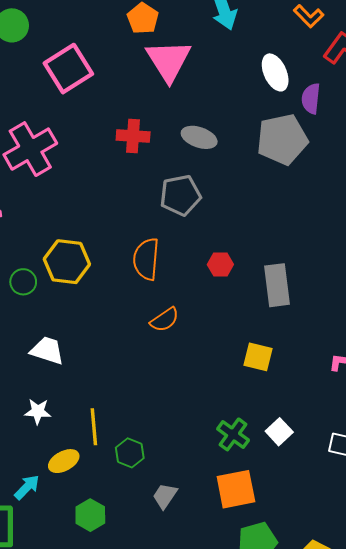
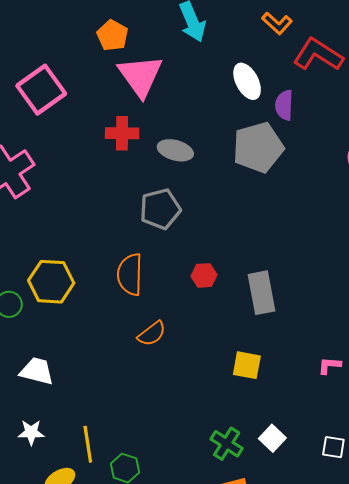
red cross: (133, 136) -> (122, 133), moved

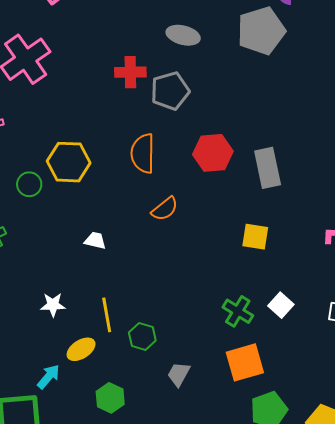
red cross: (122, 133) -> (130, 72), moved
red hexagon: (204, 275) -> (213, 153), size x1.6
white trapezoid: (37, 371) -> (95, 241), moved, size x0.7

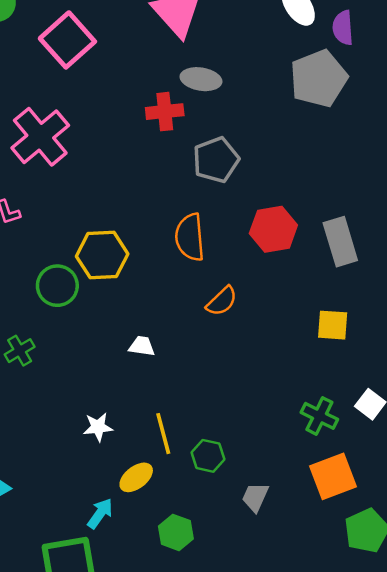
gray ellipse: (183, 35) -> (201, 79), moved
red cross: (130, 72) -> (165, 112), moved
green circle: (29, 184) -> (57, 286), size x1.4

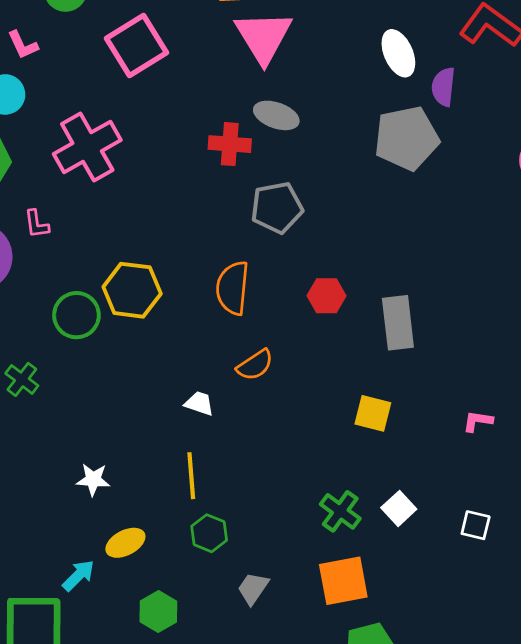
red hexagon: (273, 229) -> (327, 296), size x0.7
white trapezoid: (142, 346) -> (199, 403), moved
green cross: (20, 351) -> (22, 379), turned -32
yellow line: (163, 434) -> (191, 476), moved

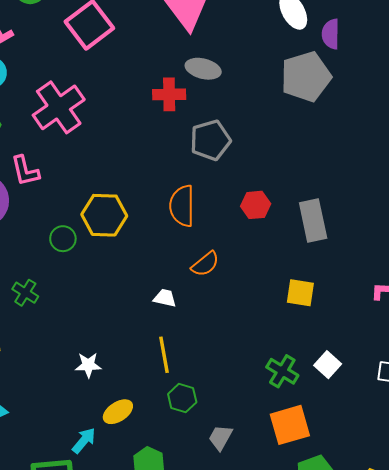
pink L-shape: (37, 224) -> (25, 171), size x1.4
green circle: (76, 315) -> (63, 239), size x0.7

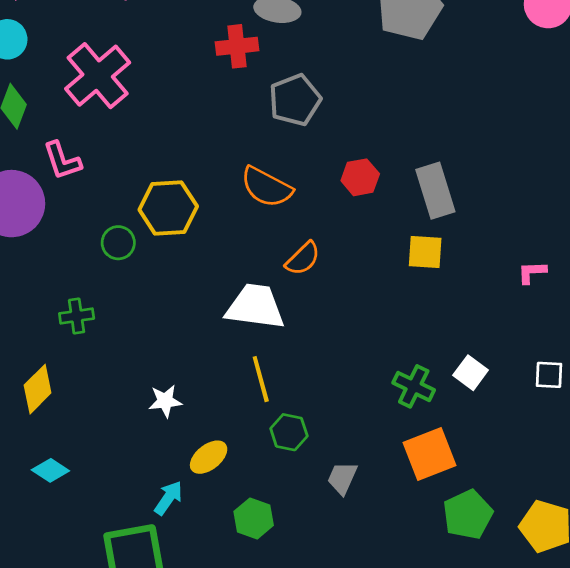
orange semicircle: (182, 206) -> (266, 187), turned -57
green cross: (25, 293) -> (77, 316), turned -35
yellow square: (300, 293) -> (425, 252), moved
white trapezoid: (165, 298) -> (255, 307), size x2.0

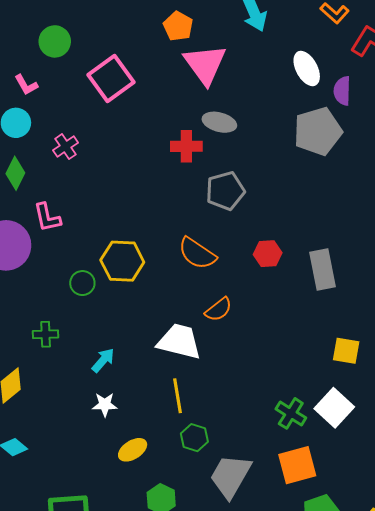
pink cross: (98, 76) -> (66, 147), moved, size x0.5
yellow square: (425, 252) -> (346, 351), moved
white square: (471, 373) -> (334, 408), size x1.5
gray trapezoid: (342, 478) -> (230, 476), size x1.8
cyan arrow: (168, 498) -> (103, 360), moved

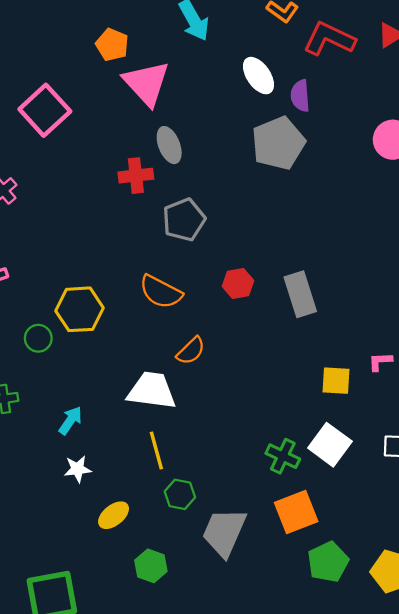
gray ellipse: (219, 122) -> (169, 145), turned 60

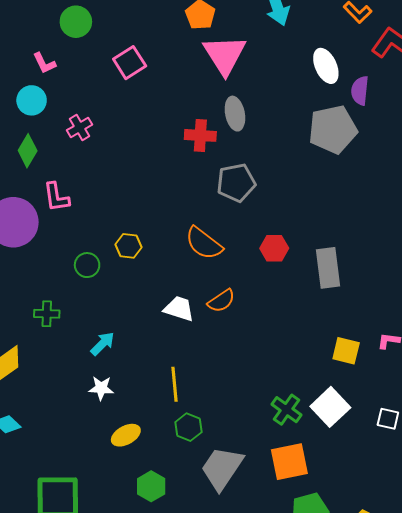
pink square: (45, 110) -> (130, 63), size x0.7
yellow hexagon: (79, 309) -> (129, 246), size x0.6
white trapezoid: (152, 391) -> (179, 309), moved, size x0.7

